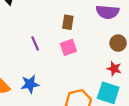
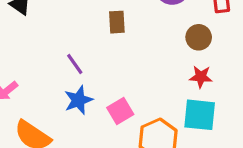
pink square: (68, 47) -> (120, 111), moved
blue star: (30, 84) -> (78, 100), moved

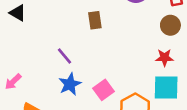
brown circle: (199, 37) -> (170, 25), moved

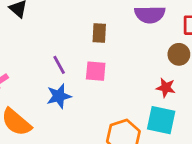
pink square: (103, 90) -> (96, 71), moved, turned 30

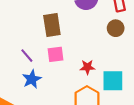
brown rectangle: (99, 33) -> (52, 25), size x1.5
red star: (166, 88) -> (87, 67), moved

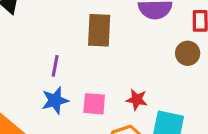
pink square: (56, 54) -> (94, 104), moved
purple line: (27, 56) -> (55, 66), turned 40

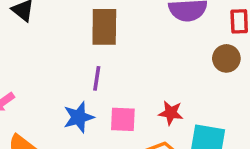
brown rectangle: (99, 30) -> (104, 27), moved
purple line: (55, 66) -> (97, 78), moved

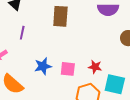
purple line: (97, 78) -> (22, 33), moved

